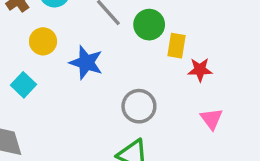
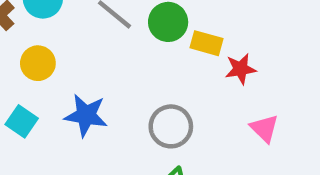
yellow rectangle: (176, 46) -> (206, 43), turned -75
blue star: (86, 63) -> (86, 115), moved

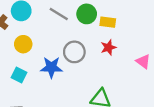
red star: (240, 69) -> (108, 47), moved
gray circle: (171, 126) -> (74, 52), moved

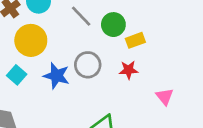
yellow rectangle: (108, 22) -> (135, 40), turned -42
yellow circle: (23, 44) -> (31, 40), size x1.5

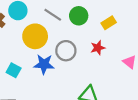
yellow circle: (31, 40) -> (35, 36), moved
yellow rectangle: (135, 40) -> (109, 23), moved

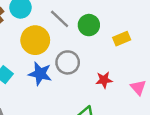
red star: (98, 48) -> (104, 80), moved

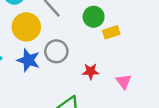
green circle: (89, 25) -> (94, 17), moved

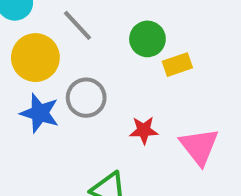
pink triangle: (124, 82) -> (199, 146), size x1.5

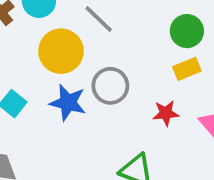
green circle: (147, 39) -> (187, 31), moved
yellow rectangle: (177, 65) -> (187, 69), moved

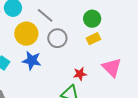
gray circle: (110, 86) -> (57, 38), moved
red star: (166, 113) -> (80, 74), moved

